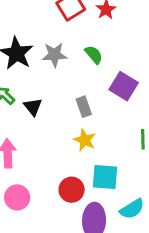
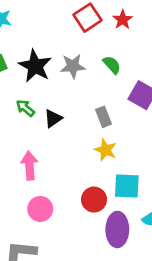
black triangle: (33, 107) -> (53, 118), turned 36

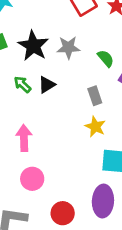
green semicircle: (112, 65) -> (106, 58), moved
black triangle: (53, 118) -> (47, 85), moved
red circle: (94, 200) -> (63, 213), moved

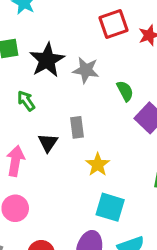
black triangle: (47, 85) -> (48, 143), moved, turned -36
gray rectangle: (95, 96) -> (77, 127), moved

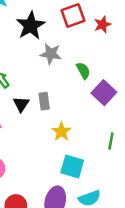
black star: (47, 60) -> (31, 26), moved
black triangle: (48, 143) -> (21, 104), moved

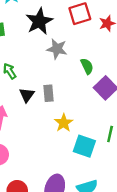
cyan square: (72, 166) -> (84, 146), moved

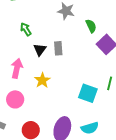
yellow star: (64, 123) -> (42, 80), moved

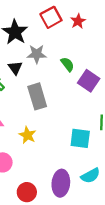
gray rectangle: (58, 48) -> (37, 96), size x1.6
black triangle: (40, 50) -> (15, 68), moved

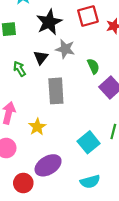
cyan square: (80, 138) -> (89, 142), turned 30
purple ellipse: (61, 183) -> (48, 165), moved, turned 40

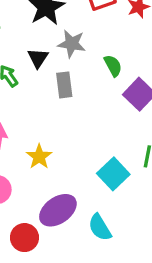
gray rectangle: (56, 91) -> (64, 85), moved, size x0.7
cyan semicircle: (90, 182) -> (100, 227), moved, turned 78

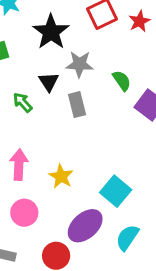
cyan square: (113, 174) -> (116, 191), moved
cyan semicircle: (100, 227) -> (127, 238), turned 72

